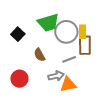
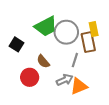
yellow rectangle: (82, 32) -> (94, 29), moved
gray line: (69, 59) -> (75, 60), turned -40
red circle: (19, 79) -> (30, 77), moved

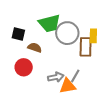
black square: (17, 44) -> (18, 34), turned -32
gray line: (75, 60) -> (75, 76), moved
brown semicircle: (43, 61) -> (35, 48), moved, turned 136

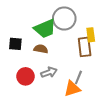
gray circle: (67, 33) -> (64, 18), moved
brown semicircle: (35, 48) -> (41, 49), moved
gray arrow: (56, 77) -> (49, 72), moved

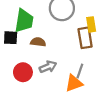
green trapezoid: (45, 29) -> (24, 21), moved, turned -55

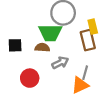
green trapezoid: (24, 21) -> (50, 33), moved, turned 85
gray arrow: (48, 67) -> (60, 63), moved

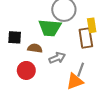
brown semicircle: (42, 48) -> (35, 48), moved

